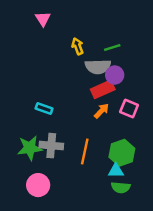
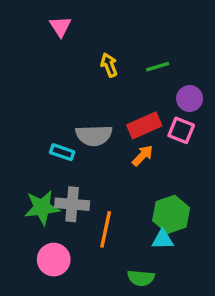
gray semicircle: (98, 67) -> (94, 135), moved
purple circle: (115, 75) -> (190, 99), moved
pink square: (129, 108) -> (181, 130), moved
orange line: (85, 152) -> (106, 229), moved
green semicircle: (121, 187) -> (141, 278), moved

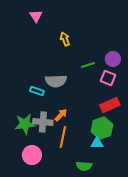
green line: (158, 67) -> (88, 65), moved
red rectangle: (144, 125) -> (110, 105), moved
orange arrow: (143, 156) -> (61, 115), moved

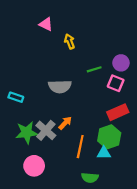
pink triangle: (36, 16) -> (46, 24), moved, turned -32
cyan rectangle: (37, 91) -> (16, 97), moved
gray cross: (43, 122) -> (46, 130), turned 36
orange line: (63, 137) -> (80, 147), moved

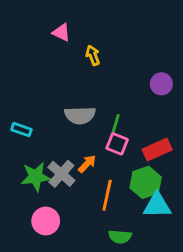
green line: (94, 69) -> (116, 124), moved, turned -56
pink square: (116, 83) -> (117, 144), moved
cyan triangle: (104, 153) -> (157, 205), moved, size x1.5

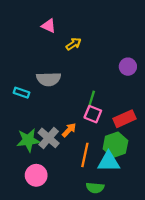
yellow arrow: (93, 55) -> (74, 44), turned 77
gray semicircle: (80, 115) -> (49, 79), moved
cyan rectangle: (21, 130) -> (21, 93), moved
cyan triangle: (157, 205) -> (109, 162), moved

